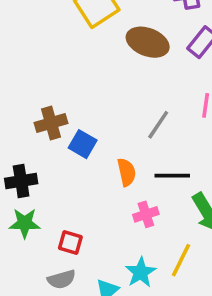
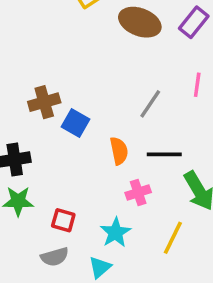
cyan star: (141, 272) -> (116, 233), moved

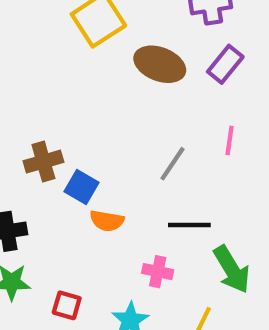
orange semicircle: (119, 151) -> (107, 221), moved, turned 112
pink cross: (138, 193) -> (158, 272), turned 30

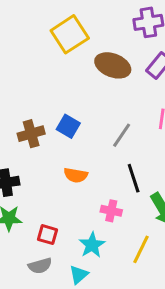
blue square: (81, 187) -> (68, 126), moved
black line: (189, 225) -> (134, 178), turned 72

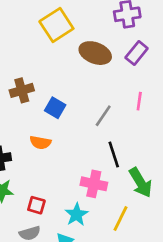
brown cross: (31, 134) -> (22, 90), moved
orange semicircle: (76, 175) -> (40, 142), moved
pink cross: (111, 211) -> (94, 184), size x1.4

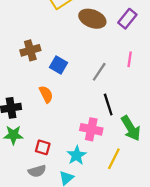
orange semicircle: (40, 142) -> (46, 94), turned -126

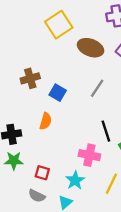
gray line: (99, 72) -> (97, 88), moved
orange semicircle: (46, 94) -> (46, 121), turned 42
gray semicircle: (37, 171) -> (37, 196), turned 42

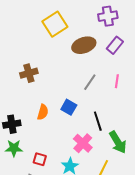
brown ellipse: (91, 48) -> (84, 45), turned -40
blue square: (58, 93) -> (69, 107), moved
pink cross: (89, 155) -> (83, 143), turned 30

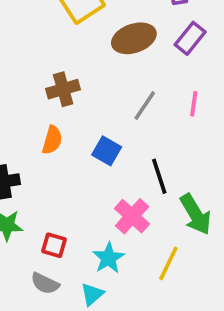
brown cross: (29, 73) -> (63, 89), moved
orange semicircle: (43, 112) -> (52, 140), moved

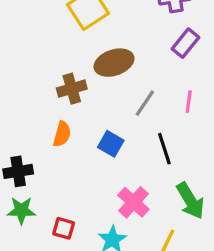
brown ellipse: (134, 38) -> (114, 63), moved
black line: (159, 176) -> (164, 149), moved

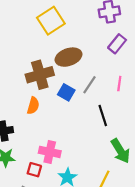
brown cross: (72, 89) -> (40, 75), size x1.4
blue square: (111, 144) -> (66, 92), moved
pink cross: (133, 202) -> (50, 152), moved, turned -30

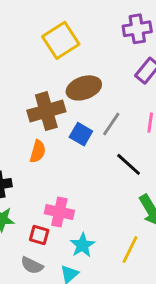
black line: (103, 116) -> (129, 164), turned -30

